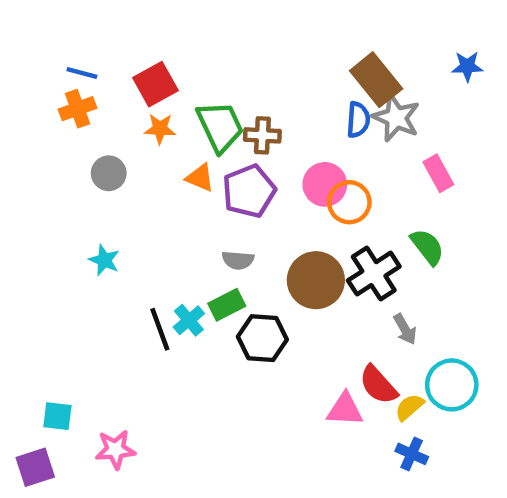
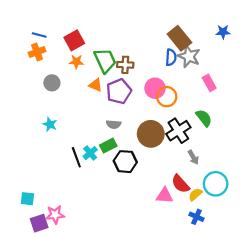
purple square: (35, 467) -> (39, 223), moved

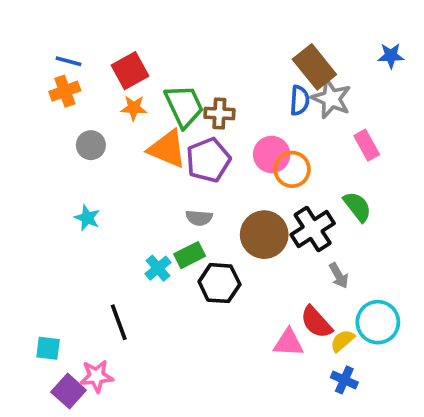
orange triangle: (95, 85) -> (167, 149), size x1.6
black line: (76, 157) -> (119, 322), moved
purple square: (39, 223) -> (69, 391), turned -30

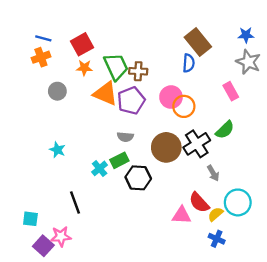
gray star: (331, 99) -> (248, 62), moved
green semicircle: (357, 207) -> (225, 130), turned 84
cyan star: (87, 218) -> (57, 150), moved

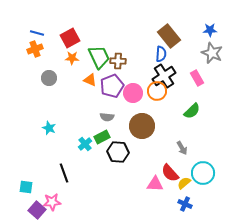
orange triangle: (105, 94) -> (90, 80), size x0.6
pink circle: (171, 97) -> (133, 93), moved
black cross: (197, 144) -> (164, 76), moved

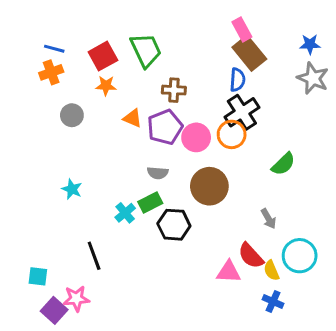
green trapezoid: (99, 57) -> (146, 50), moved
pink rectangle: (197, 78) -> (242, 29), moved
yellow semicircle: (184, 183) -> (271, 270), turned -72

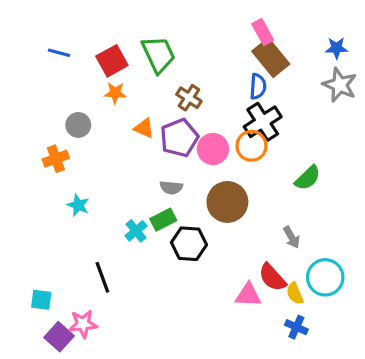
orange cross: (51, 72) -> (56, 159), moved
brown cross: (174, 90) -> (189, 98), turned 30

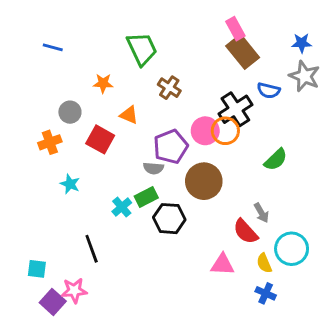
red square: (112, 61) -> (100, 139), moved, turned -32
blue semicircle: (258, 86) -> (269, 91), moved, turned 100
purple pentagon: (179, 138) -> (171, 147), moved
pink circle: (213, 149) -> (205, 131), moved
red semicircle: (272, 277) -> (246, 231), moved

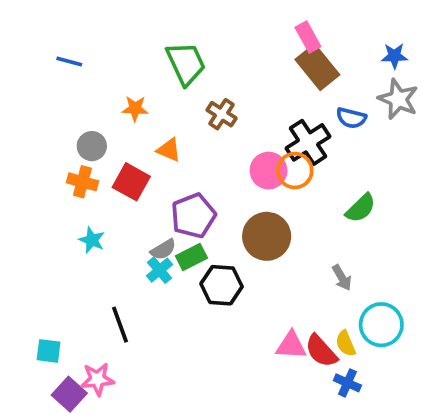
orange cross: (50, 142) -> (82, 182), moved, turned 35
purple pentagon: (171, 147) -> (193, 216), moved
gray semicircle: (153, 168) -> (163, 249), moved, turned -36
red semicircle: (246, 231) -> (321, 351), moved

